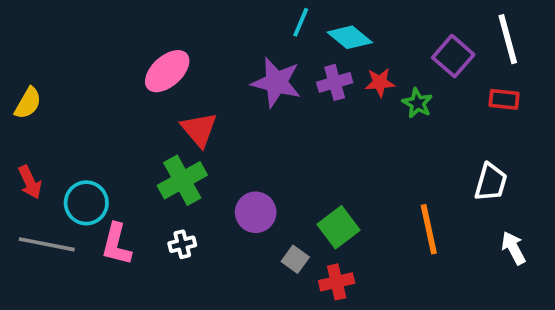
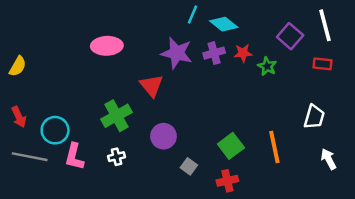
pink ellipse: (167, 71) -> (107, 46), turned 40
red triangle: (199, 129) -> (151, 86), moved
green square: (338, 227) -> (231, 146), moved
red cross: (337, 282) -> (227, 181), moved

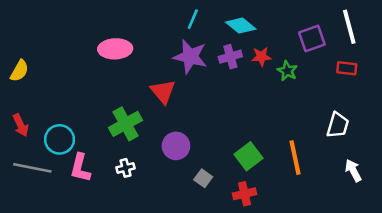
cyan line: (192, 14) -> (193, 19), moved
purple square: (290, 36) -> (312, 38), turned 30

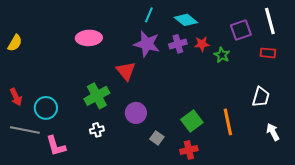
yellow semicircle: (19, 71) -> (15, 43), moved
pink L-shape: (80, 168) -> (56, 146), moved, turned -30

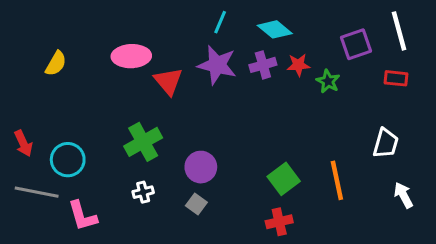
yellow semicircle: (15, 43) -> (56, 63), moved
red triangle: (126, 71) -> (168, 81), moved
gray square: (157, 138) -> (196, 204), moved

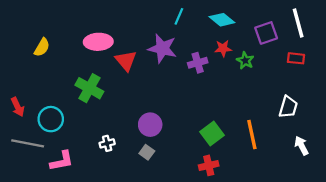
cyan line: (220, 22) -> (179, 16), moved
cyan diamond: (275, 29) -> (222, 20), moved
purple cross: (263, 65) -> (198, 63), moved
green cross: (143, 142) -> (89, 88), moved, turned -32
pink L-shape: (82, 216) -> (62, 161), turned -85

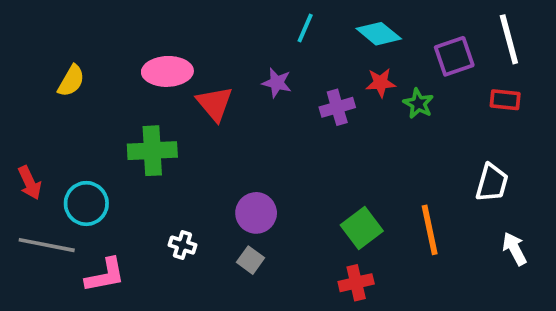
purple star: (162, 48) -> (277, 83), size x0.6
green cross: (89, 88) -> (152, 151), turned -32
white cross: (107, 143) -> (182, 245), turned 32

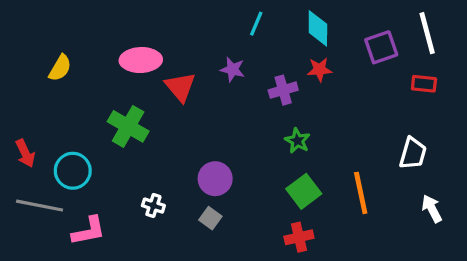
cyan diamond: (379, 34) -> (318, 28), turned 51
green star: (418, 104) -> (297, 141), moved
green cross: (152, 151) -> (128, 126), turned 33

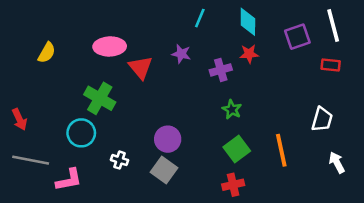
cyan circle: (73, 171) -> (81, 133), moved
gray square: (210, 218) -> (164, 170), size x1.5

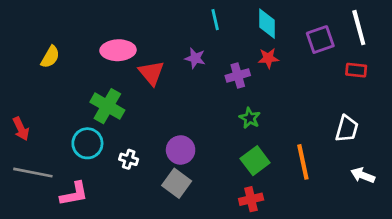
cyan line: (200, 18) -> (215, 20), turned -36
white cross: (119, 160) -> (129, 159), moved
white arrow: (337, 163) -> (363, 175), turned -40

